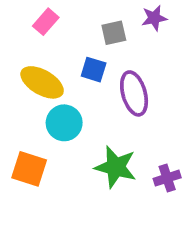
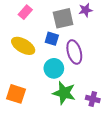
gray square: (114, 33) -> (63, 18), size x1.5
cyan circle: (64, 123) -> (54, 68), moved
purple cross: (167, 178) -> (93, 99), turned 32

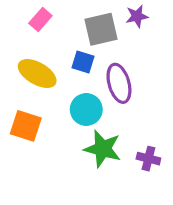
orange square: (16, 94) -> (26, 126), moved

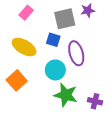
orange square: (26, 126) -> (17, 80), turned 30

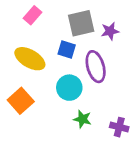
purple star: (88, 10) -> (110, 31), moved
green star: (66, 95) -> (82, 119), size x0.6

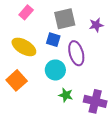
purple star: (110, 31) -> (96, 25), moved
purple cross: (119, 127) -> (95, 101), size x1.5

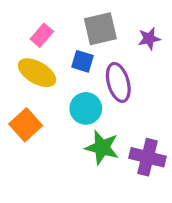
pink rectangle: (26, 12) -> (42, 35), moved
green star: (66, 95) -> (102, 147), size x1.5

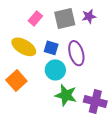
pink rectangle: (42, 35) -> (35, 18), moved
purple star: (149, 39) -> (89, 16), moved
blue square: (83, 61) -> (51, 48), moved

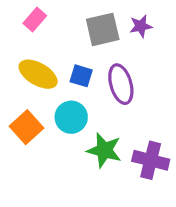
pink rectangle: (35, 18) -> (35, 19), moved
cyan circle: (55, 70) -> (71, 117), moved

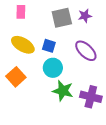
pink rectangle: (35, 19) -> (21, 12), turned -40
purple ellipse: (121, 84) -> (86, 51), moved, turned -30
cyan circle: (71, 117) -> (53, 68), moved

